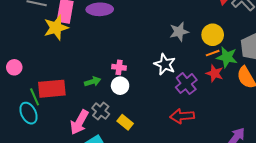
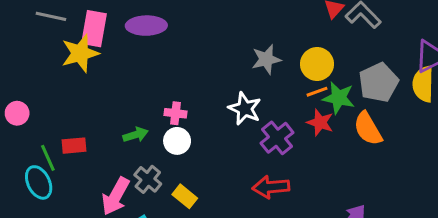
red rectangle: (52, 89) -> (74, 146), size x0.6

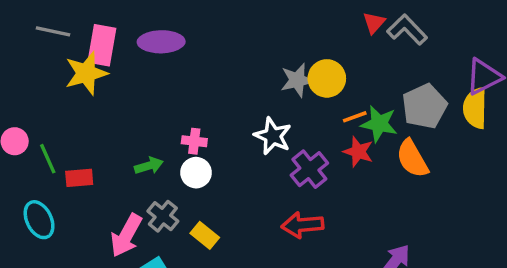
yellow circle: (317, 64) -> (327, 78), moved
green line: (48, 158) -> (48, 159), moved

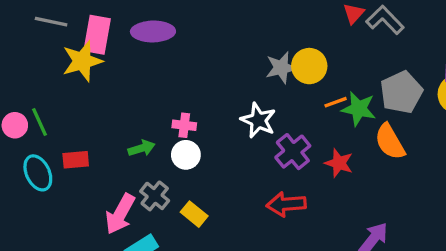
red star: (358, 152) -> (339, 163), moved
green line: (48, 159) -> (40, 122), moved
cyan ellipse: (39, 220) -> (38, 173), moved

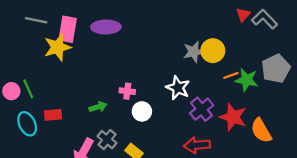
orange semicircle: (390, 142) -> (261, 131), moved
white circle: (186, 155) -> (142, 111), moved
red star: (339, 163) -> (233, 117), size x1.4

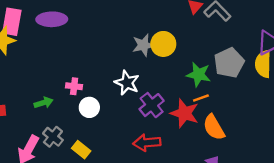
orange line: (231, 75) -> (201, 98), moved

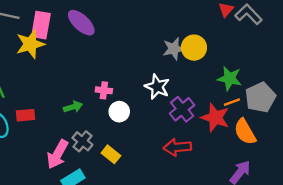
purple ellipse: (52, 19) -> (81, 23), turned 44
gray pentagon: (229, 63) -> (260, 97), moved

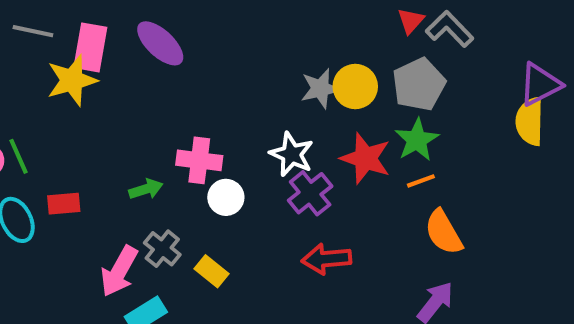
green star: (230, 78) -> (417, 140), turned 30
pink cross: (104, 90) -> (199, 160), size x1.5
gray pentagon: (260, 97) -> (419, 84), moved
purple cross: (182, 109) -> (310, 193), moved
red star: (215, 118) -> (366, 158), moved

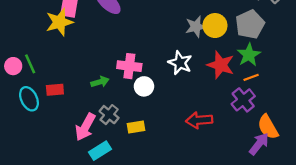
purple cross: (310, 193) -> (243, 100), moved
orange semicircle: (444, 232) -> (268, 127), moved
yellow rectangle: (212, 271) -> (136, 127), turned -48

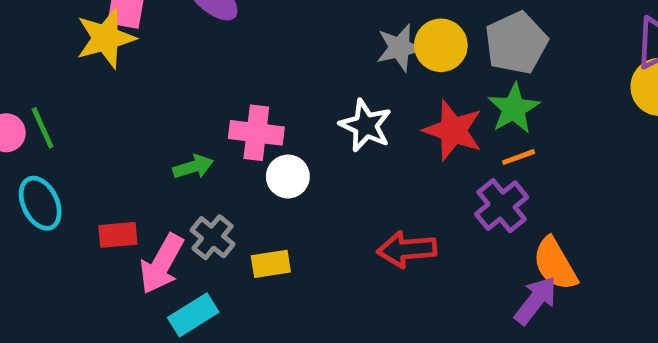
red rectangle: (55, 90) -> (118, 235), moved

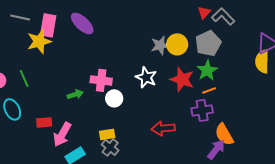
green line: (43, 128) -> (24, 78), moved
purple cross: (502, 206) -> (202, 110), turned 30
gray cross: (213, 237) -> (110, 147), moved

